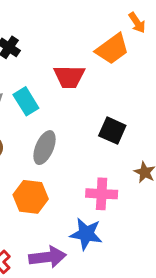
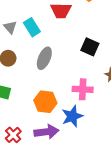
orange hexagon: (31, 197) -> (45, 102), moved
blue star: (86, 234) -> (72, 116), turned -30

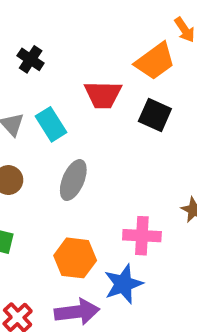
black square: (90, 47) -> (155, 115), moved

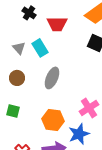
red trapezoid: (103, 95) -> (57, 24), moved
pink cross: (142, 236) -> (89, 108), turned -36

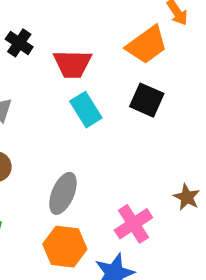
cyan rectangle: (40, 48) -> (86, 110), moved
gray ellipse: (52, 78) -> (63, 193), moved

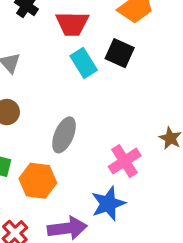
black square: (147, 100) -> (120, 53), moved
orange hexagon: (65, 247) -> (38, 181), moved

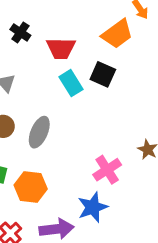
gray ellipse: (64, 135) -> (39, 132), moved

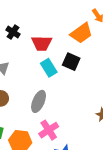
gray ellipse: (39, 132) -> (39, 101), moved
pink cross: (107, 170) -> (49, 130), moved

